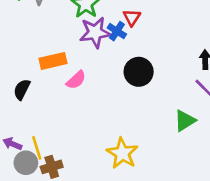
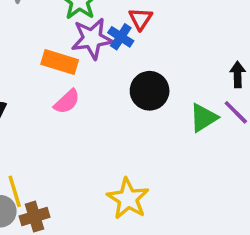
orange rectangle: (53, 61) -> (60, 62), moved, turned 30
green triangle: (185, 121) -> (203, 118), moved

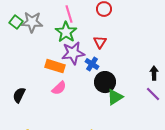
blue cross: (121, 37) -> (92, 64), moved
green triangle: (203, 118) -> (115, 97), moved

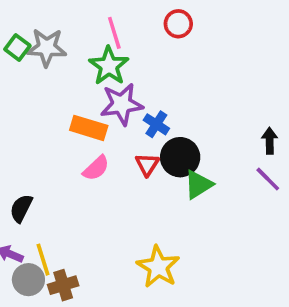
red triangle: (100, 42) -> (147, 164), moved
black semicircle: (19, 95) -> (21, 208), moved

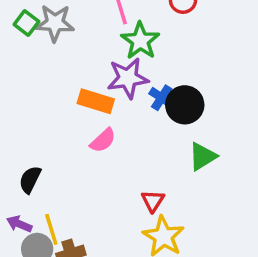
green star: (109, 66) -> (140, 41), moved
black circle: (180, 157) -> (185, 105), moved
red triangle: (147, 164) -> (153, 201), moved

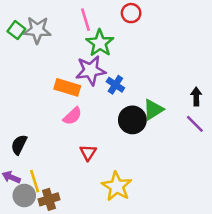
black circle: (185, 105) -> (132, 120), moved
green triangle: (203, 156) -> (153, 110), moved
red triangle: (153, 201) -> (88, 152), moved

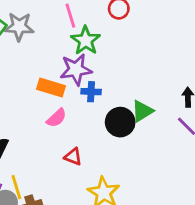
blue cross: (115, 85) -> (91, 92), moved, turned -30
red triangle: (88, 152) -> (73, 157), turned -42

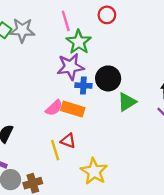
orange rectangle: (51, 87) -> (73, 109), moved
black circle: (120, 122) -> (108, 78), moved
yellow line: (16, 187) -> (55, 150), moved

